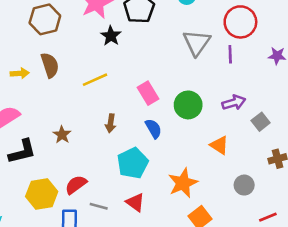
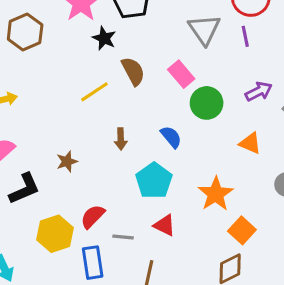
brown semicircle: (50, 65) -> (133, 71), moved
pink rectangle: (148, 93) -> (181, 74), moved
brown star: (62, 135) -> (67, 162), turned 30

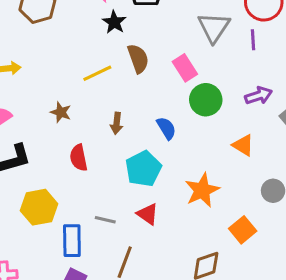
brown star: (67, 162) -> (61, 112), moved, turned 30
red semicircle: (93, 216) -> (79, 158), moved, turned -64
orange square: (242, 230) -> (243, 230), moved

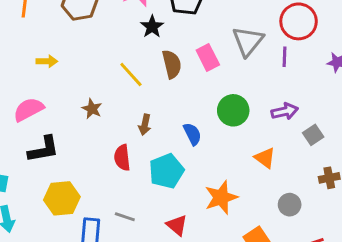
pink rectangle: (185, 68) -> (208, 58), moved
yellow line: (97, 73) -> (131, 75), turned 68
red semicircle: (79, 158) -> (122, 158), moved
red triangle: (148, 214) -> (177, 225), moved

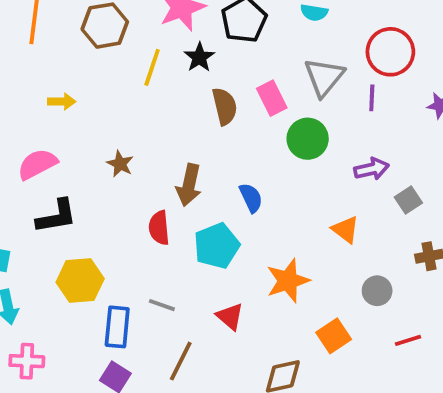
yellow line: (131, 75) -> (152, 67), moved, turned 60
green circle: (233, 110) -> (308, 139), moved
brown arrow: (145, 125) -> (189, 185), size x1.5

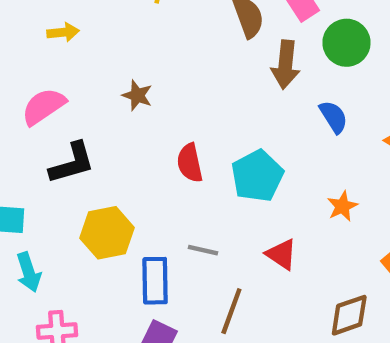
brown arrow: (189, 185) -> (285, 65), moved
blue semicircle: (251, 198) -> (334, 117), moved
orange star: (288, 281) -> (342, 206), size x0.6

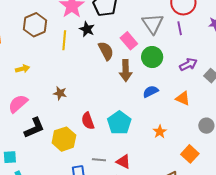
blue semicircle: (334, 117) -> (151, 91), turned -77
yellow hexagon: (107, 233) -> (64, 139), moved
red triangle: (281, 254) -> (123, 162), moved

